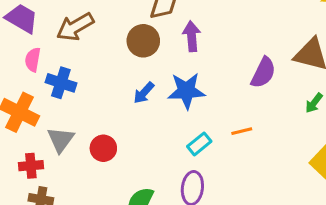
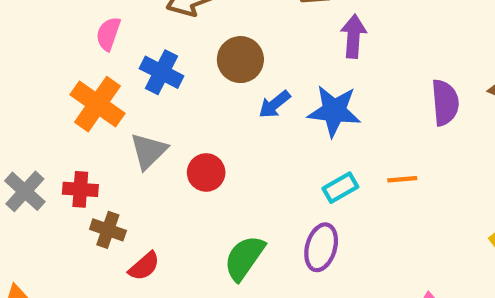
brown circle: (143, 41) -> (240, 60), moved
pink semicircle: (33, 60) -> (108, 34), moved
purple semicircle: (263, 73) -> (445, 103), turned -40
red cross: (31, 166) -> (80, 189), moved

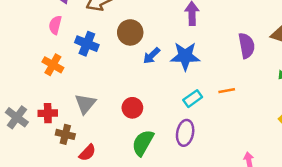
orange cross: (97, 104) -> (53, 65), size x0.7
gray triangle: (149, 151) -> (85, 104), moved
red circle: (206, 172) -> (132, 108), moved

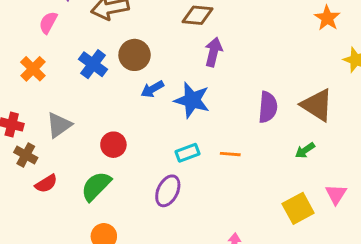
blue cross: (87, 44) -> (93, 64), moved
green semicircle: (143, 143) -> (96, 186), moved

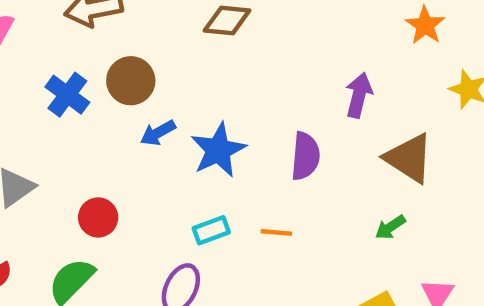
purple arrow: (213, 52) -> (359, 95), moved
blue star: (192, 100) -> (218, 150), turned 30
purple semicircle: (268, 107) -> (305, 156), moved

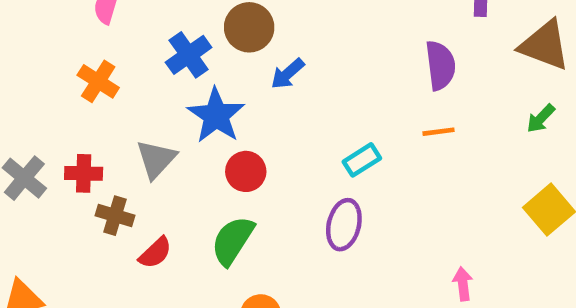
blue cross: (67, 95) -> (189, 55), turned 30
blue star: (218, 150) -> (216, 115), moved
orange line: (276, 232) -> (438, 132), moved

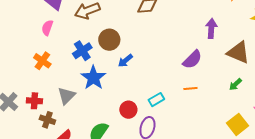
purple semicircle: (440, 65) -> (192, 60), turned 50
red circle: (246, 171) -> (128, 110), moved

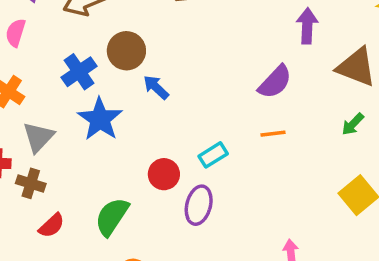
blue arrow: (125, 61) -> (156, 87), turned 84
gray triangle: (66, 96) -> (38, 137), moved
brown cross: (47, 120) -> (31, 183), moved

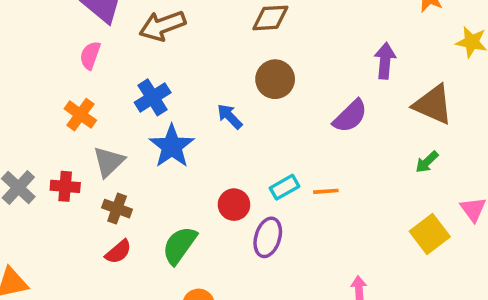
brown circle: (126, 51) -> (275, 79), moved
orange line: (273, 134) -> (326, 191), moved
brown cross: (31, 183) -> (117, 209), moved

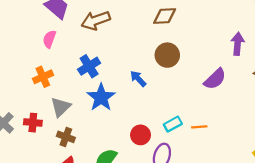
orange cross: (80, 115) -> (43, 77), turned 30

